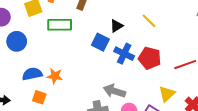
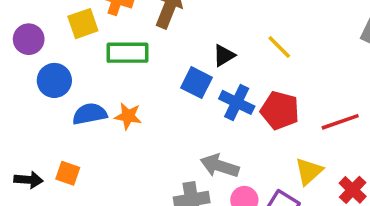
blue semicircle: (32, 74) -> (90, 114), moved
orange star: (55, 76) -> (128, 116), moved
orange square: (39, 97) -> (68, 173), moved

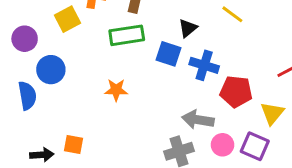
green rectangle: (127, 53) -> (127, 35), moved
red pentagon: (280, 110) -> (236, 92), moved
blue semicircle: (90, 114) -> (27, 96), moved, turned 100

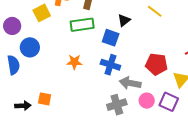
blue cross: (204, 65) -> (110, 65), moved

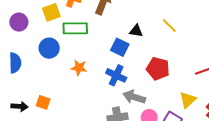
black triangle: (124, 20) -> (136, 31), turned 40
green rectangle: (82, 25) -> (75, 28), moved
blue circle: (30, 47) -> (49, 48), moved
red pentagon: (156, 64) -> (158, 69), moved

